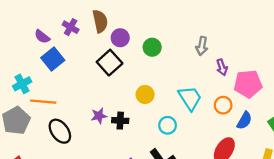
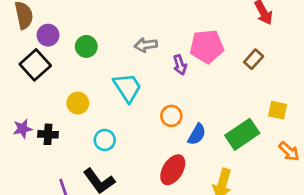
gray arrow: (202, 46) -> (146, 45), turned 72
purple arrow: (222, 67) -> (180, 65), moved
pink pentagon: (248, 84) -> (207, 46), moved
cyan trapezoid: (190, 98) -> (127, 88), moved

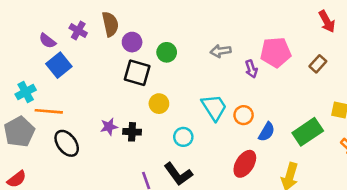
black square: (35, 65) -> (137, 73), moved, turned -32
cyan trapezoid: (127, 88) -> (214, 107), moved

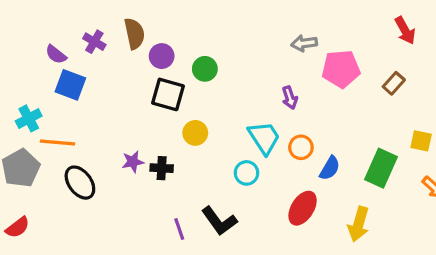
gray arrow: (220, 51) -> (304, 43), moved
blue square: (59, 65) -> (70, 85), turned -30
purple arrow: (251, 69) -> (290, 98), moved
green rectangle: (308, 132) -> (381, 168), turned -32
cyan circle: (183, 137) -> (246, 173), moved

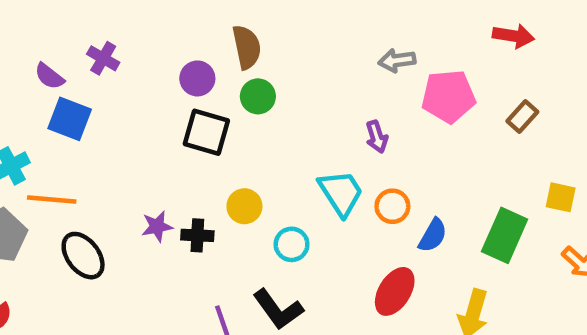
red arrow: (405, 30) -> (513, 36), moved, turned -52
brown semicircle: (134, 34) -> (247, 47), moved
yellow circle: (195, 133) -> (244, 206), moved
cyan circle: (246, 173) -> (292, 244), moved

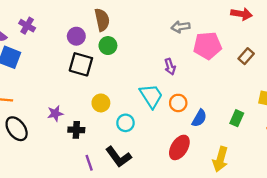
black cross: (197, 235) -> (76, 130), moved
green rectangle: (505, 235) -> (237, 118), size x0.6

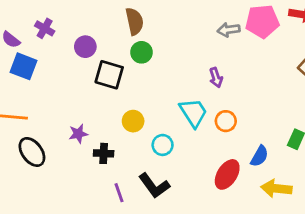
purple circle: (76, 36) -> (85, 47), moved
pink pentagon: (207, 46) -> (262, 21), moved
blue semicircle: (199, 118) -> (259, 156), moved
yellow arrow: (220, 159) -> (276, 188), turned 80

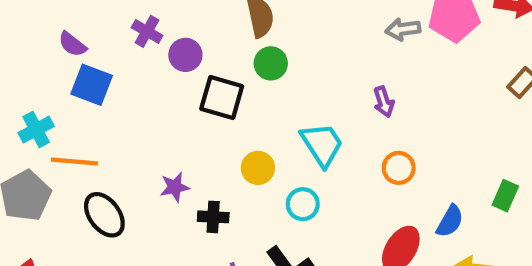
purple cross: (45, 28) -> (147, 31), moved
cyan trapezoid: (193, 113) -> (322, 144), moved

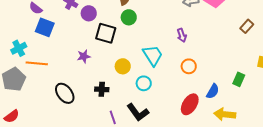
purple star: (175, 187) -> (84, 56), moved
black ellipse: (104, 215) -> (65, 93), moved

